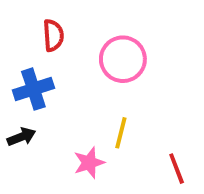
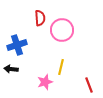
red semicircle: (53, 35) -> (40, 18), moved
black arrow: (21, 137) -> (11, 69), turned -152

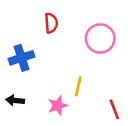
pink circle: (62, 30) -> (100, 39), moved
black arrow: (11, 69) -> (15, 100), moved

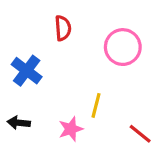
blue cross: (22, 58) -> (27, 71), turned -35
red line: (114, 109) -> (140, 134), turned -30

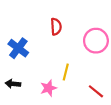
red semicircle: (63, 28) -> (56, 27), moved
pink circle: (123, 47) -> (96, 41), moved

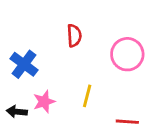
pink star: (48, 88) -> (44, 102), moved
red line: (96, 91) -> (127, 122), turned -35

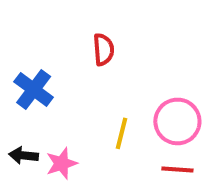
pink circle: (127, 54) -> (177, 121), moved
pink star: (44, 102) -> (62, 163), moved

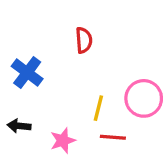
pink star: (62, 163) -> (63, 140), moved
red line: (177, 169) -> (113, 137), moved

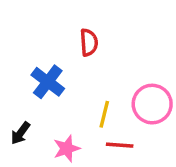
blue cross: (27, 73) -> (48, 82), moved
black arrow: (19, 126) -> (20, 133), turned -60

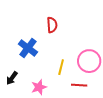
red line: (120, 145) -> (79, 85), moved

